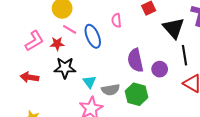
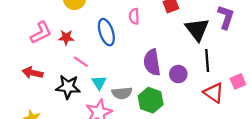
pink line: (70, 29) -> (81, 62), moved
black star: (65, 68) -> (68, 87), moved

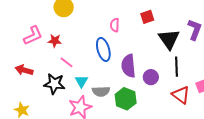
blue ellipse: (106, 32) -> (103, 49), moved

